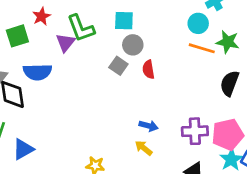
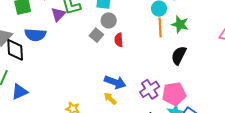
orange line: (202, 48) -> (160, 28), turned 66
blue arrow: (149, 126) -> (115, 82), size x1.5
purple cross: (195, 131) -> (150, 89), turned -36

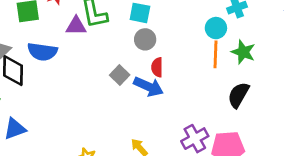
purple triangle: (58, 14) -> (76, 26), turned 42
gray square: (96, 35) -> (120, 75), moved
blue arrow: (115, 82) -> (149, 87), moved

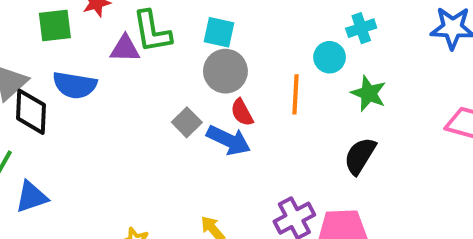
gray circle: (145, 39) -> (225, 71), size x1.4
orange line: (216, 54) -> (296, 94), moved
red semicircle: (157, 67) -> (242, 112), turned -30

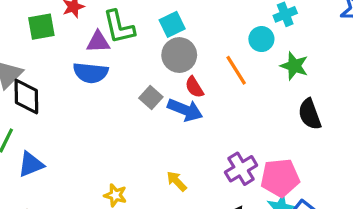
cyan square: (219, 32) -> (172, 24), turned -35
blue semicircle: (75, 85) -> (91, 73), moved
orange line: (296, 94) -> (236, 70), turned -32
black semicircle: (360, 156) -> (310, 114), moved, turned -48

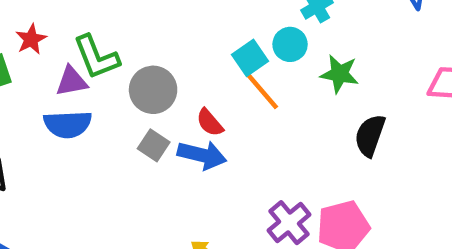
cyan square: (172, 24) -> (250, 58), moved
gray circle: (179, 55) -> (153, 90), moved
black semicircle: (310, 114) -> (370, 135), turned 48

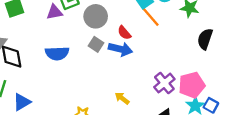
blue semicircle: (68, 124) -> (57, 53), moved

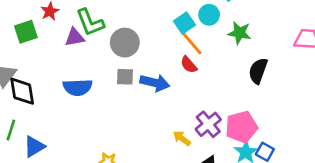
red semicircle: (124, 33) -> (189, 65), moved
gray square: (96, 44) -> (125, 77), turned -32
yellow arrow: (122, 98) -> (182, 138), moved

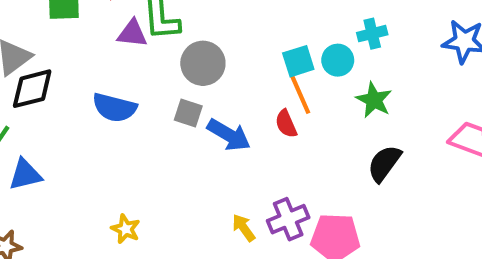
black diamond: (22, 91) -> (32, 89), turned 68

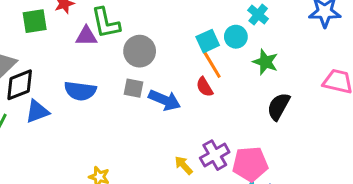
cyan cross: (372, 34) -> (258, 15), turned -30
blue triangle: (25, 175) -> (37, 111), moved

